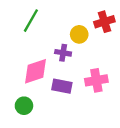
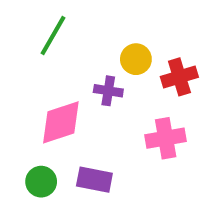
red cross: (104, 22) -> (179, 77), moved
purple rectangle: (62, 86) -> (94, 180), moved

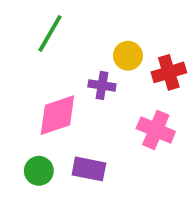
pink cross: (166, 138) -> (156, 130), turned 33

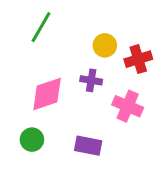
purple cross: (102, 85) -> (91, 80), moved
purple rectangle: (89, 169) -> (88, 146), moved

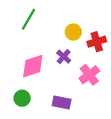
purple cross: (91, 80) -> (64, 57), turned 32
pink cross: (128, 106) -> (89, 75), turned 30

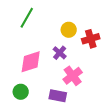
pink cross: (89, 75) -> (73, 76), moved

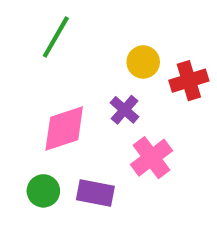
purple rectangle: (58, 96) -> (95, 193), moved

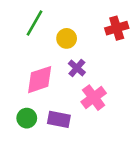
yellow circle: (143, 62) -> (67, 38), moved
red cross: (189, 81) -> (117, 28), moved

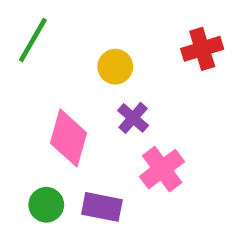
green line: (34, 23) -> (33, 40), moved
pink diamond: (40, 80) -> (69, 138), turned -56

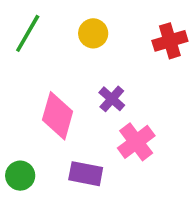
yellow circle: (115, 67) -> (93, 33), moved
green circle: (46, 205) -> (20, 176), moved

